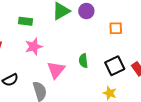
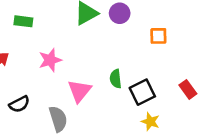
green rectangle: (26, 21) -> (23, 21), moved
black square: (115, 66) -> (142, 92), moved

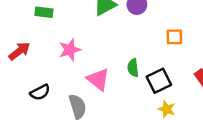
orange square: (158, 36) -> (174, 37), moved
pink triangle: (80, 91) -> (98, 79), turned -30

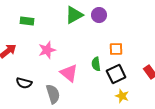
orange square: (174, 37) -> (116, 49), moved
black semicircle: (40, 92) -> (24, 83), turned 42

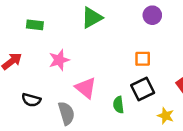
purple circle: (99, 15) -> (152, 15), moved
green semicircle: (96, 64) -> (118, 105), moved
yellow star: (122, 96) -> (166, 116), moved

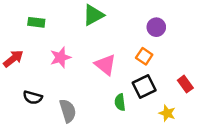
purple circle: (152, 15) -> (156, 27), moved
orange square: (143, 59) -> (144, 56), turned 35
pink triangle: (86, 88) -> (105, 65), moved

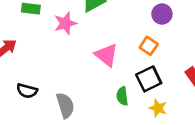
pink star: (61, 57) -> (65, 23), moved
yellow star: (167, 113) -> (158, 108), moved

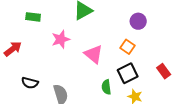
pink star: (65, 23) -> (61, 39), moved

